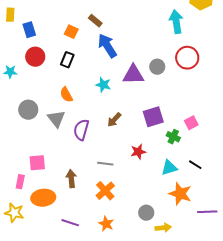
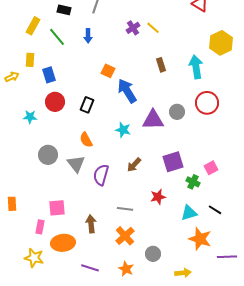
brown rectangle: (95, 21) -> (161, 65), moved, turned 32
orange square: (71, 32) -> (108, 71), moved
gray circle: (146, 213) -> (153, 254), moved

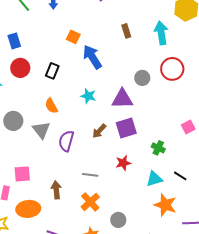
purple triangle: (153, 120) -> (122, 99), moved
purple square: (173, 162) -> (126, 128), moved
pink square: (211, 168) -> (188, 127), moved

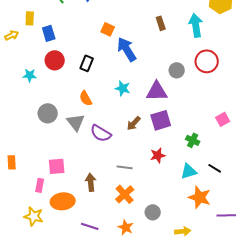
purple semicircle: (66, 141) -> (101, 133), turned -75

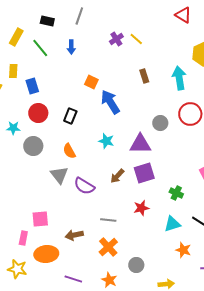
gray circle: (48, 113) -> (33, 146), moved
brown arrow: (91, 182) -> (74, 235), turned -96
orange star: (200, 197) -> (183, 250), size x0.7

